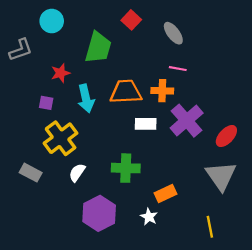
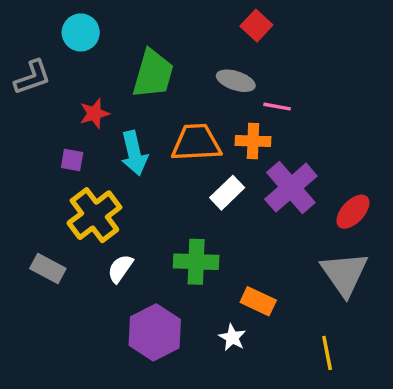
red square: (131, 20) -> (256, 26), moved
gray ellipse: (173, 33) -> (236, 81), moved, turned -35
white rectangle: (146, 124) -> (227, 193), turned -45
orange rectangle: (166, 194) -> (258, 301), turned 50

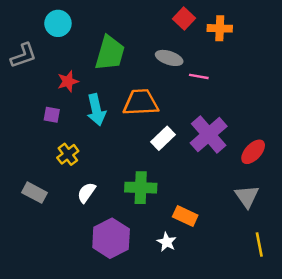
orange cross: (253, 141) -> (220, 28), moved
yellow cross: (94, 215) -> (68, 154), size x0.6
gray triangle: (344, 274) -> (247, 196), size x0.7
yellow line: (327, 353) -> (259, 244), moved

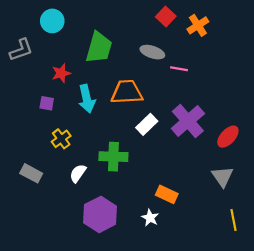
orange cross: (220, 28) -> (198, 25), turned -35
green cross: (141, 188) -> (113, 157), moved

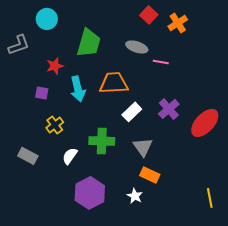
purple cross: (188, 121) -> (169, 109), size x0.7
red ellipse: (228, 137) -> (205, 123), size x1.4
gray triangle: (222, 177) -> (143, 147), moved

